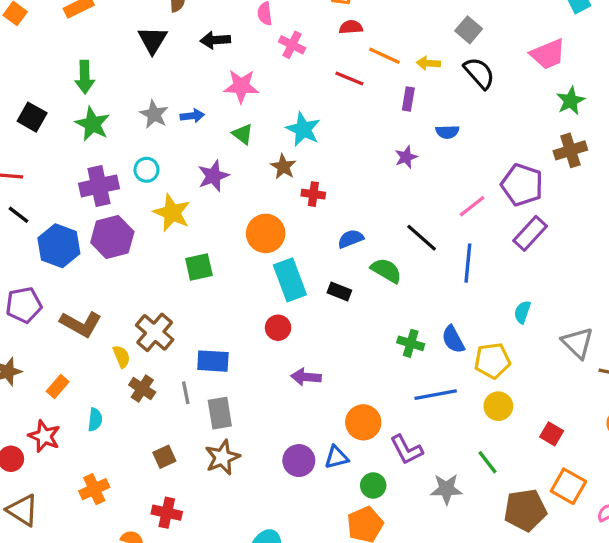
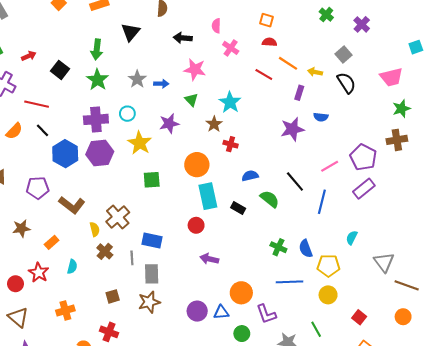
black triangle: (153, 40) -> (130, 32), moved
purple star: (406, 157) -> (292, 129), size x1.6

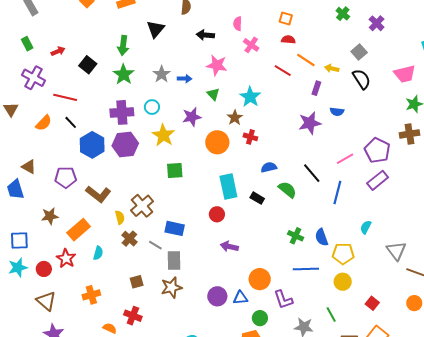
orange circle: (197, 165) -> (217, 142), moved
orange rectangle: (52, 242) -> (79, 230), size x1.6
gray line: (132, 258) -> (155, 245), turned -56

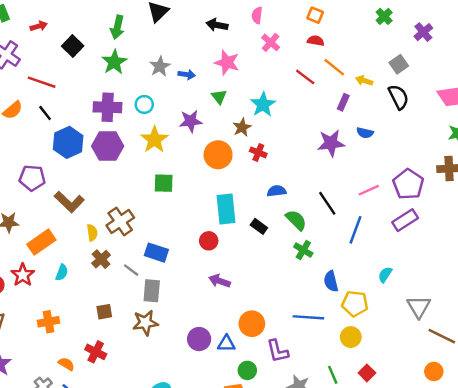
green cross: (296, 236) -> (303, 250), moved
red square: (372, 303) -> (367, 373), moved

